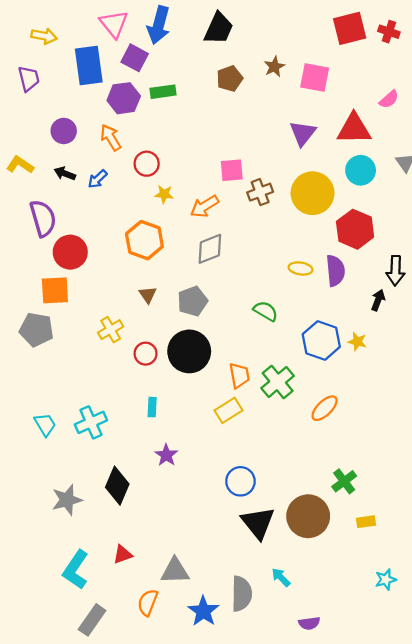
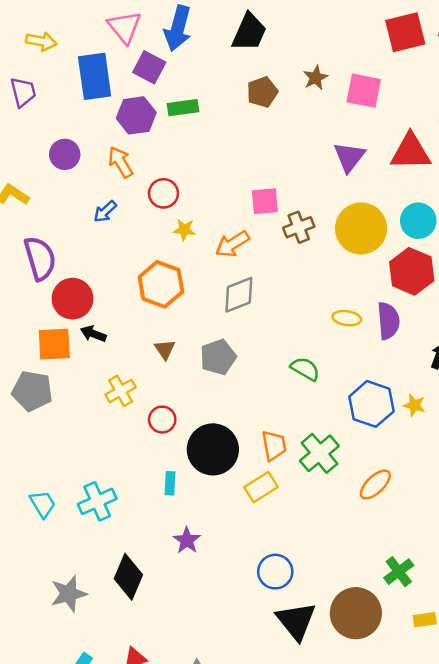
cyan circle: (361, 170) -> (418, 221), moved
black arrow: (65, 174) -> (93, 334), moved
black circle: (189, 351) -> (213, 449), moved

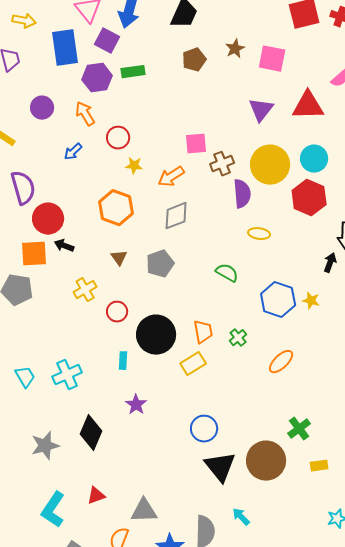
purple semicircle: (388, 321) -> (242, 194), moved
green cross: (319, 453) -> (238, 338), size x0.6

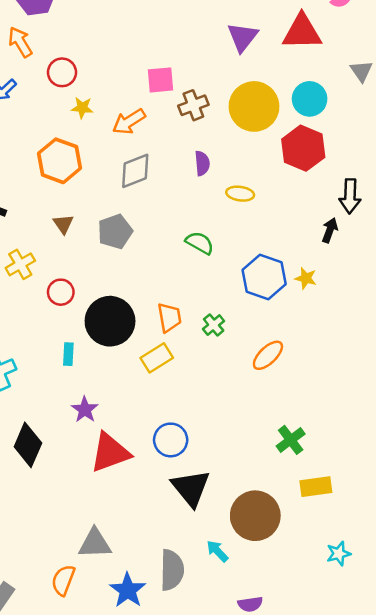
purple semicircle: (242, 194) -> (202, 163), moved, size x0.7
brown circle: (266, 461) -> (255, 516), moved
yellow rectangle: (319, 466) -> (316, 487), size x1.4
red triangle: (96, 496) -> (110, 453), moved, size x1.8

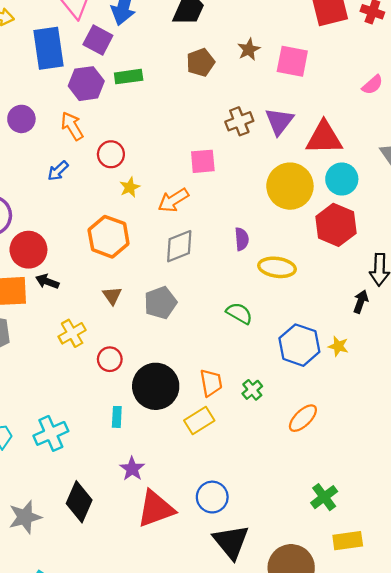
red triangle: (302, 32) -> (324, 138), moved
brown cross: (193, 105) -> (239, 121), moved
yellow star: (82, 108) -> (130, 187), turned -30
yellow ellipse: (240, 194) -> (277, 267), size x1.4

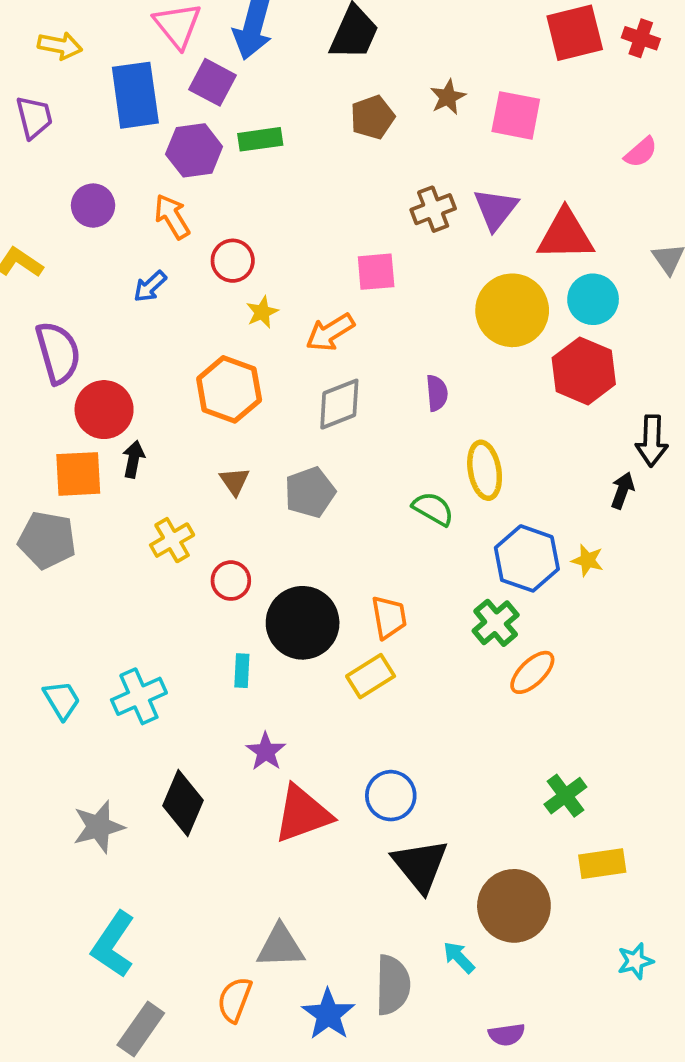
yellow ellipse: (277, 267) -> (485, 470), moved, turned 72
black arrow: (47, 281) -> (133, 459), turned 80
green cross: (252, 390) -> (496, 623), moved, size x1.4

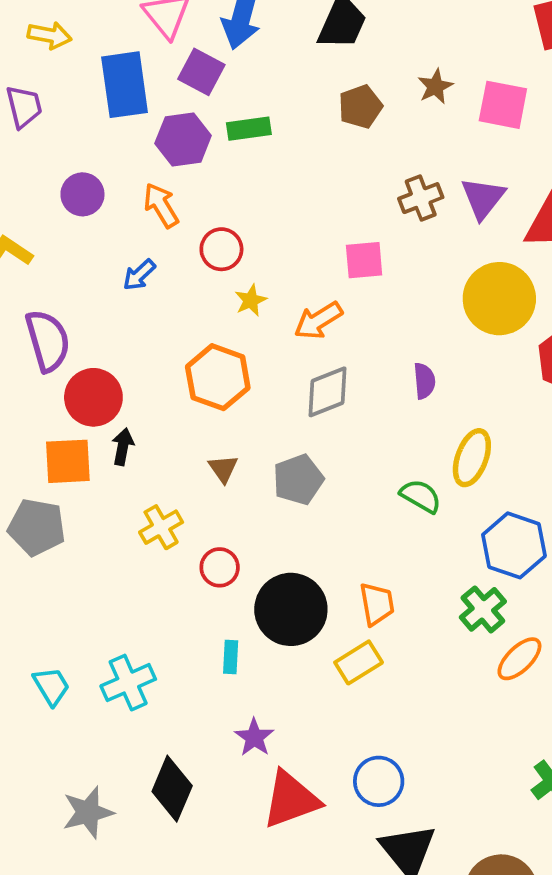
yellow ellipse: (485, 470) -> (472, 458), turned 30

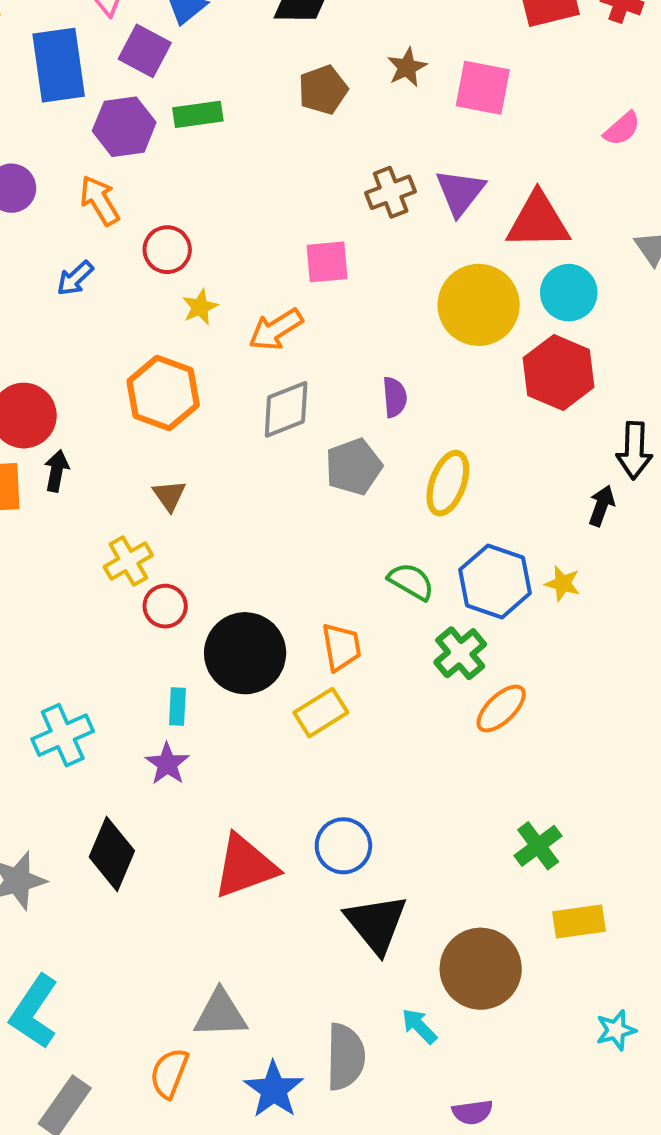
gray pentagon: (298, 480) -> (354, 467), moved
green semicircle: (421, 496) -> (411, 581), moved
yellow cross: (161, 527) -> (128, 561), moved
purple star: (254, 737) -> (167, 764), moved

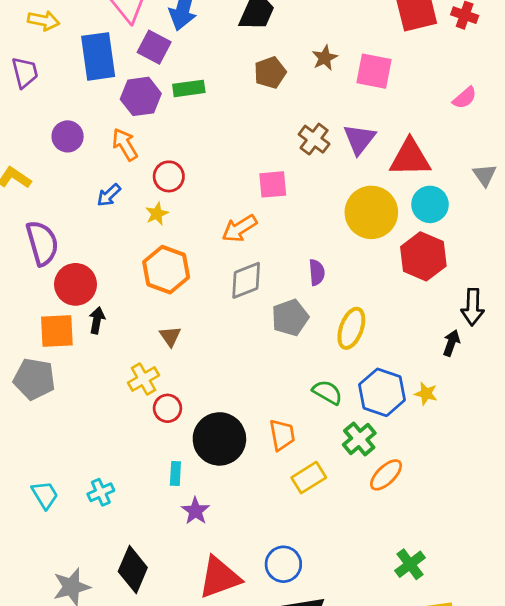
brown cross: (391, 192) -> (314, 139), turned -32
yellow star: (200, 307) -> (157, 214), moved
yellow rectangle: (321, 713) -> (309, 478), moved
cyan cross: (63, 735) -> (101, 492), size x0.7
purple star: (167, 764) -> (195, 511), moved

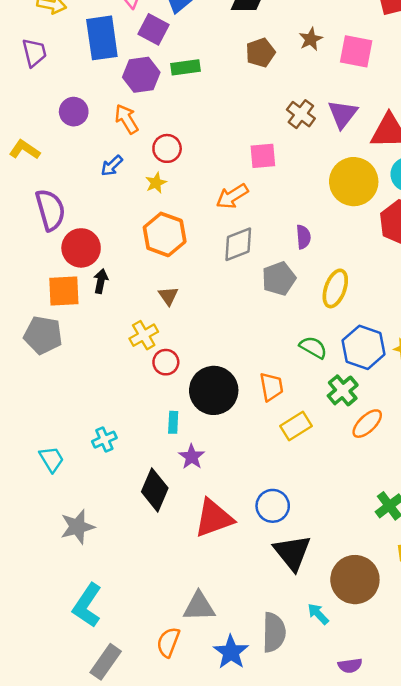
cyan trapezoid: (45, 495) -> (52, 459), moved
black diamond: (133, 570) -> (155, 490), moved

